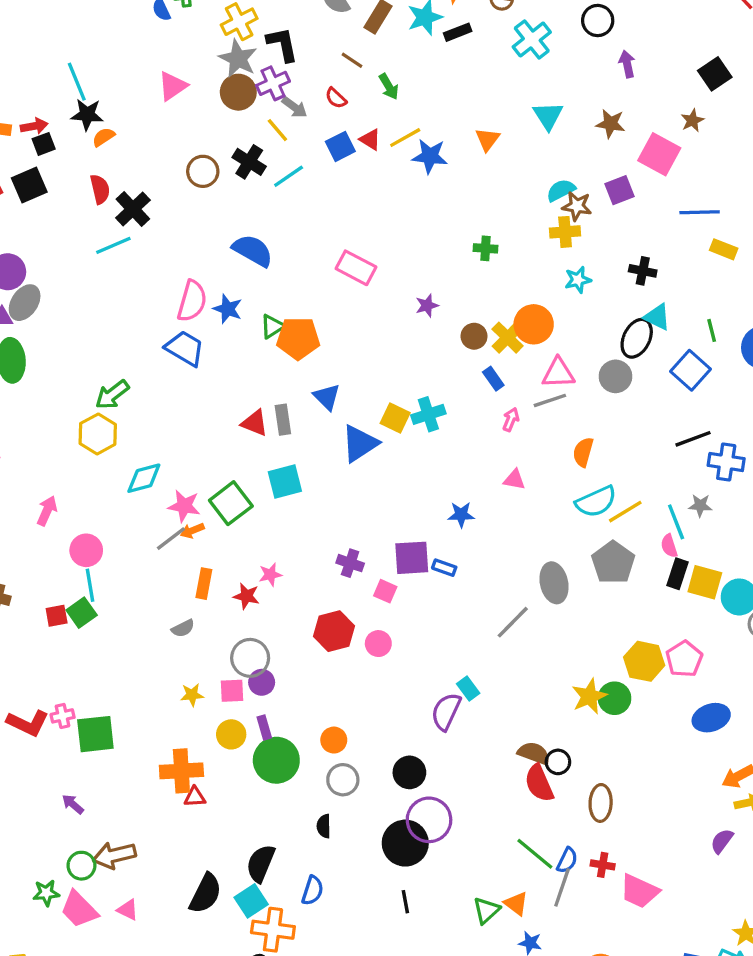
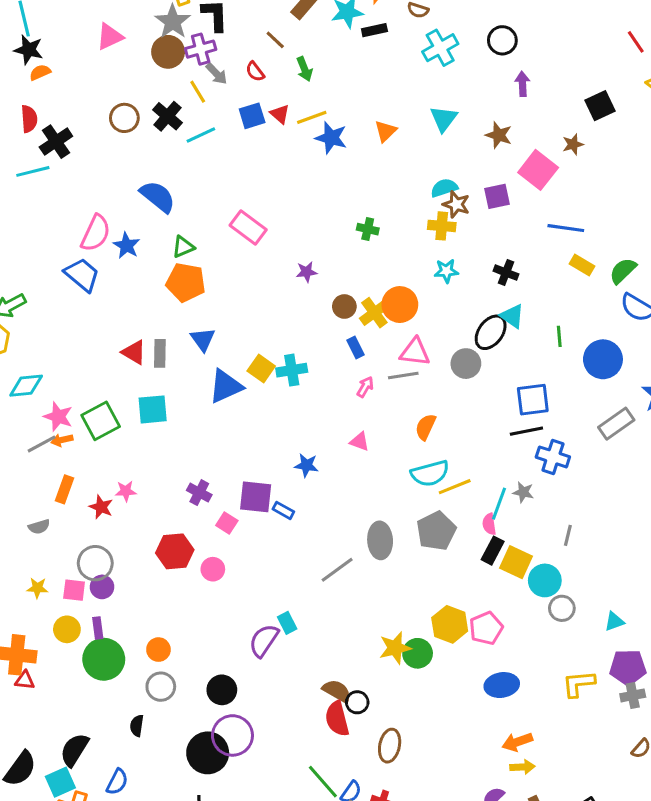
green triangle: (272, 326) -> (183, 247), moved
blue square: (691, 370) -> (533, 400), moved, turned 32
cyan line: (676, 522) -> (499, 504), turned 32

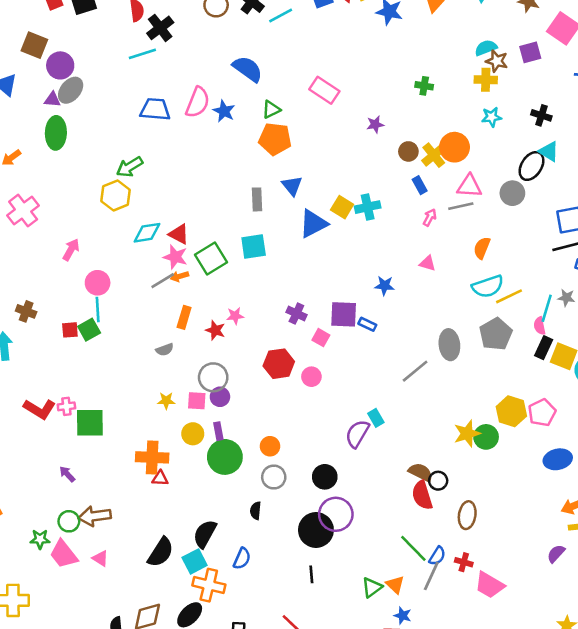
blue trapezoid: (82, 275) -> (155, 109), moved, turned -32
red triangle: (134, 352) -> (179, 234), moved

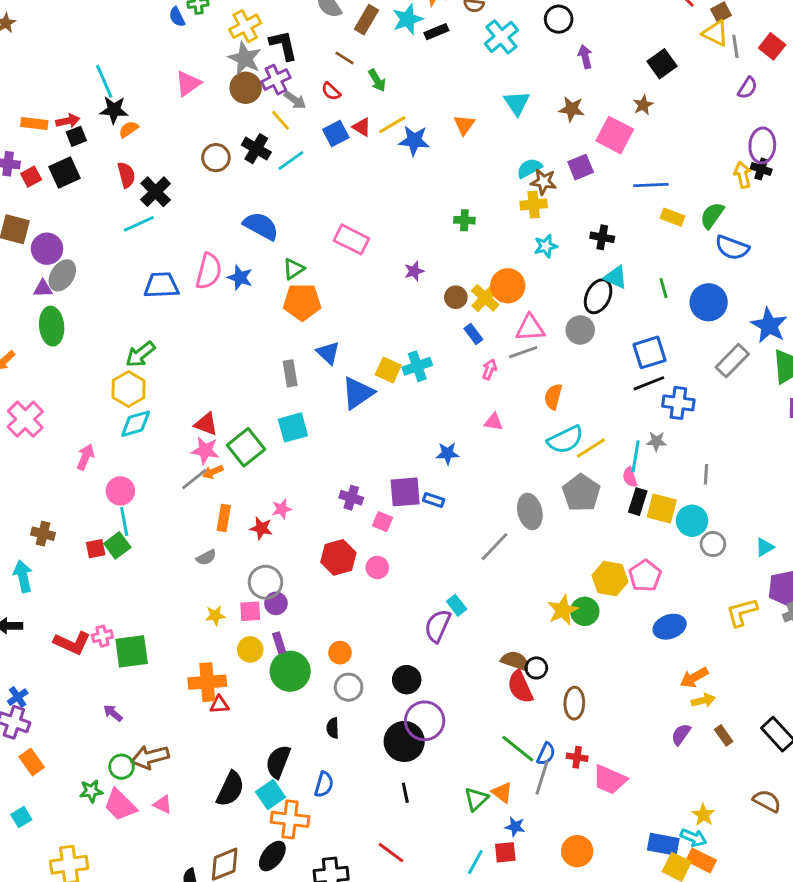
cyan diamond: (147, 233) -> (136, 424), moved

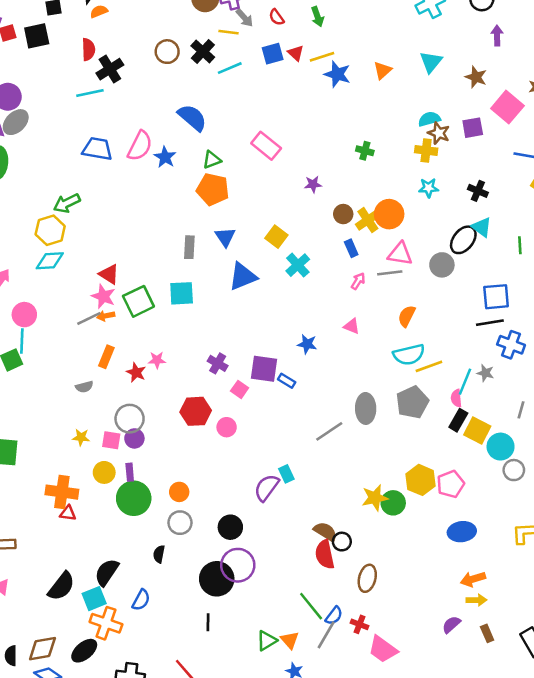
yellow line: (280, 120) -> (229, 32), turned -54
cyan cross: (417, 366) -> (298, 265), turned -35
yellow square: (388, 370) -> (276, 237), moved

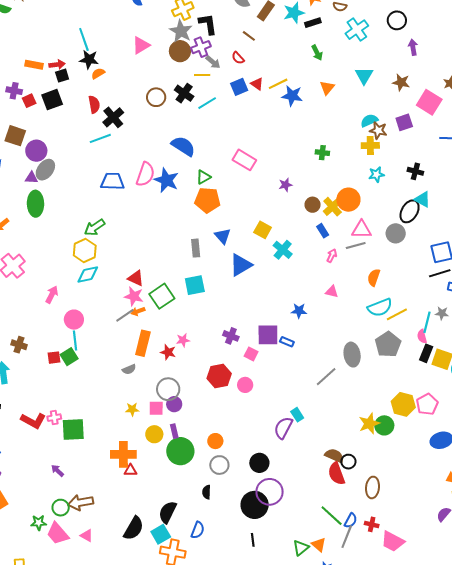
green arrow: (317, 17) -> (317, 53), moved
blue star: (165, 157) -> (166, 180), size x1.4
orange rectangle: (106, 357) -> (143, 343), size x1.4

